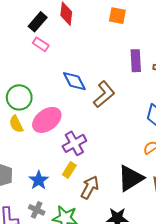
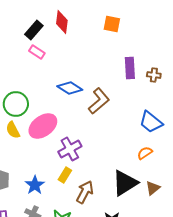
blue diamond: (74, 81) -> (70, 88), turned -30

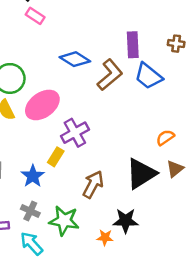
purple rectangle: (130, 68) -> (133, 45), moved
blue trapezoid: (151, 122) -> (148, 76), moved
yellow rectangle: (65, 175) -> (56, 157), moved
brown triangle: (153, 188) -> (175, 169), moved

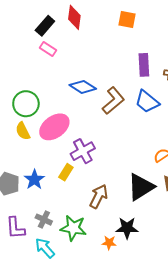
purple rectangle: (133, 45) -> (144, 65), moved
blue star: (33, 176) -> (34, 180), moved

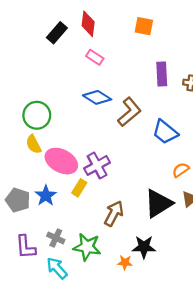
pink rectangle: (48, 49) -> (95, 57), moved
blue trapezoid: (147, 102) -> (165, 132), moved
pink ellipse: (54, 127) -> (61, 161), moved, turned 64

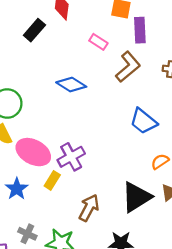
black rectangle: (57, 33) -> (34, 30), moved
pink rectangle: (95, 57) -> (98, 42), moved
purple rectangle: (162, 74) -> (140, 30), moved
brown L-shape: (129, 112) -> (128, 67), moved

